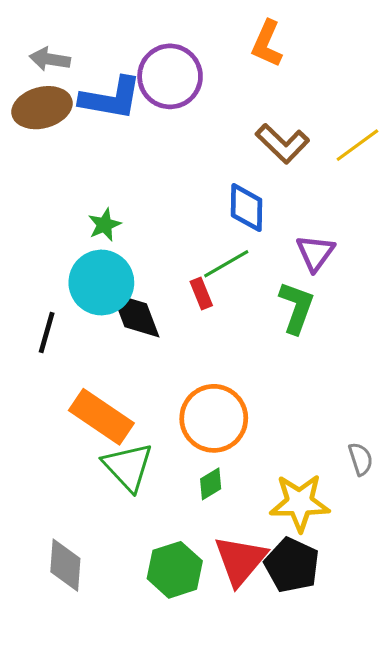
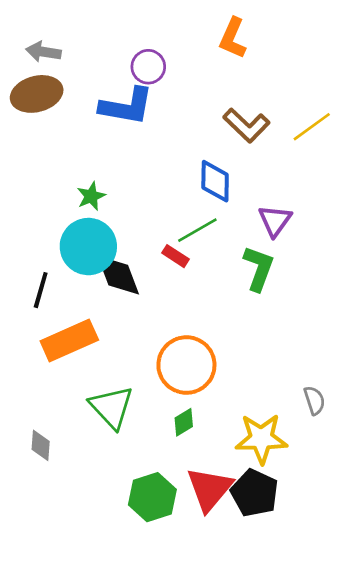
purple circle: (170, 76) -> (148, 67), size x0.6
blue L-shape: (111, 98) -> (126, 106), moved
red rectangle: (201, 293) -> (176, 256), turned -35
orange rectangle: (101, 417) -> (69, 340), moved, turned -58
gray diamond: (65, 565) -> (41, 445), moved, size x0.7

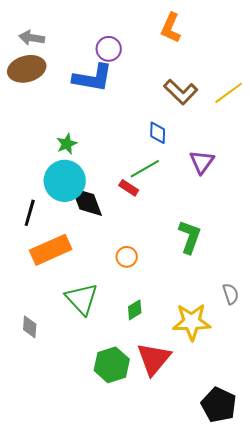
blue diamond: (215, 181) -> (158, 133), size x0.7
green L-shape: (259, 268) -> (190, 237), moved
orange circle: (186, 365) -> (127, 257), moved, size x0.5
black pentagon: (255, 493) -> (219, 405), moved

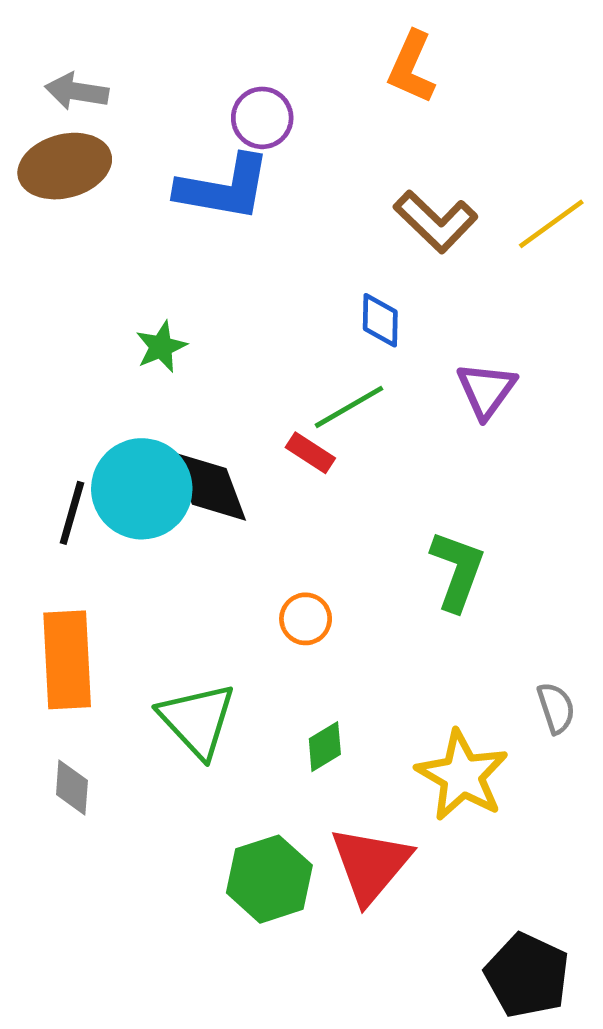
cyan circle: (65, 181) -> (142, 489), moved
orange rectangle: (51, 250) -> (67, 660), moved, turned -69
yellow star: (192, 322) -> (462, 775), turned 30

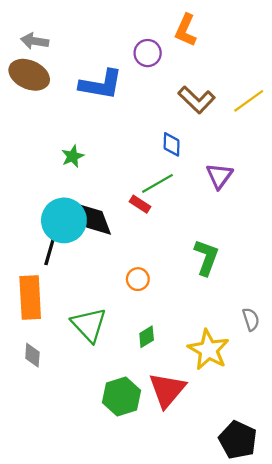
purple circle: (262, 118) -> (148, 53), moved
brown ellipse: (65, 166) -> (29, 75), turned 39
black line: (72, 513) -> (50, 251), moved

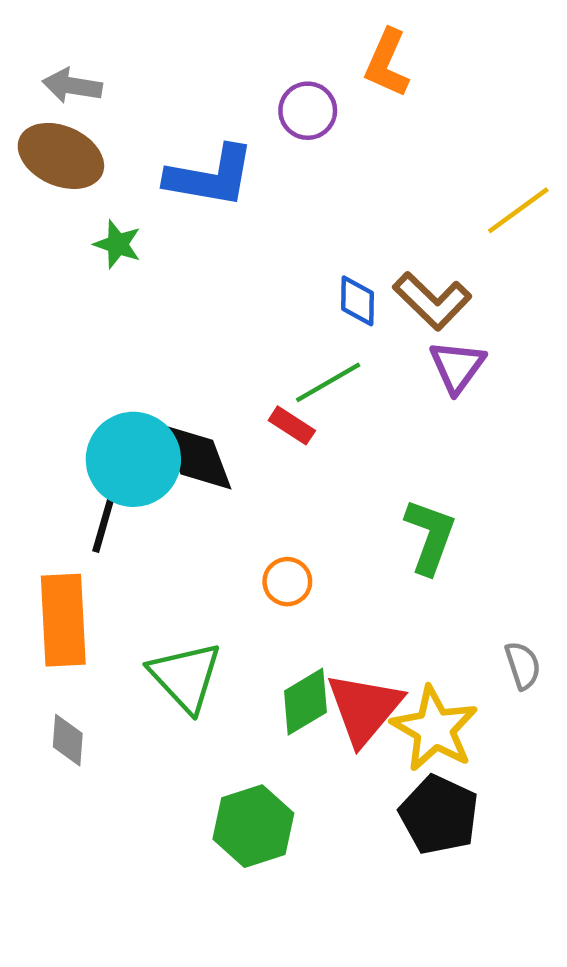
brown L-shape: (197, 100) -> (432, 301), moved
green star: (73, 156) -> (118, 244), moved, turned -30
green diamond: (147, 337) -> (305, 702), size x1.4
red triangle: (167, 390) -> (364, 708), moved
black pentagon: (238, 440) -> (439, 815), moved

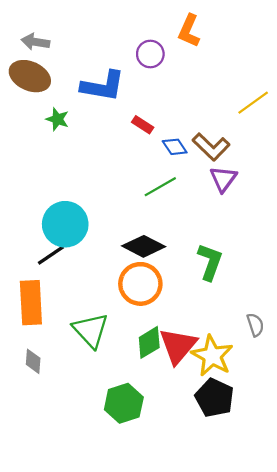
blue diamond: (358, 301) -> (175, 147), turned -35
red rectangle: (292, 425) -> (143, 125), moved
black diamond: (197, 457) -> (144, 246), moved, turned -42
black line: (104, 523) -> (51, 255), turned 40
orange circle: (287, 582) -> (140, 284), size x1.8

